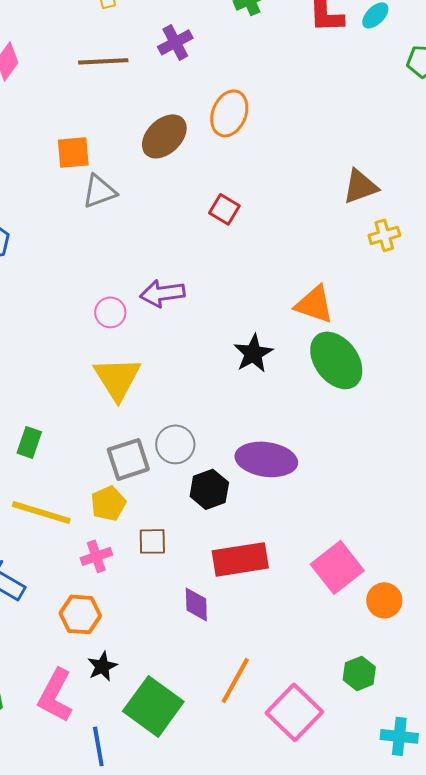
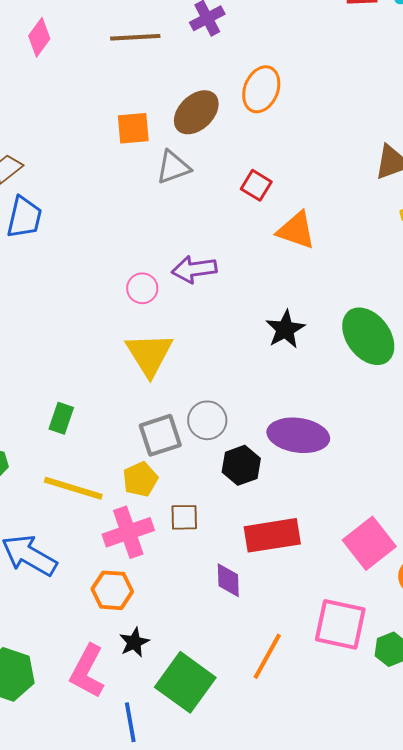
orange square: (73, 152) -> (133, 128), moved
gray triangle: (99, 191) -> (173, 167), moved
orange triangle: (314, 304) -> (296, 230), moved
pink cross: (96, 556) -> (128, 532), size x1.6
pink square: (294, 712) -> (340, 624), moved, turned -32

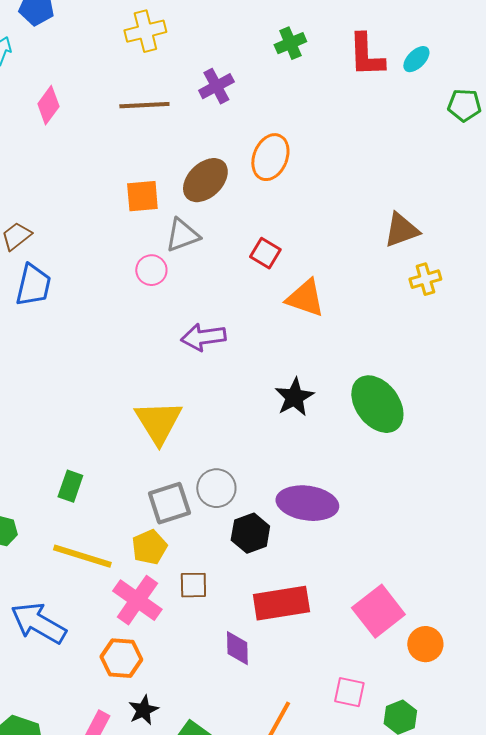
pink circle: (142, 288) -> (151, 270), moved
pink cross: (128, 532) -> (137, 600), turned -36
pink square: (340, 624) -> (349, 692), size x0.6

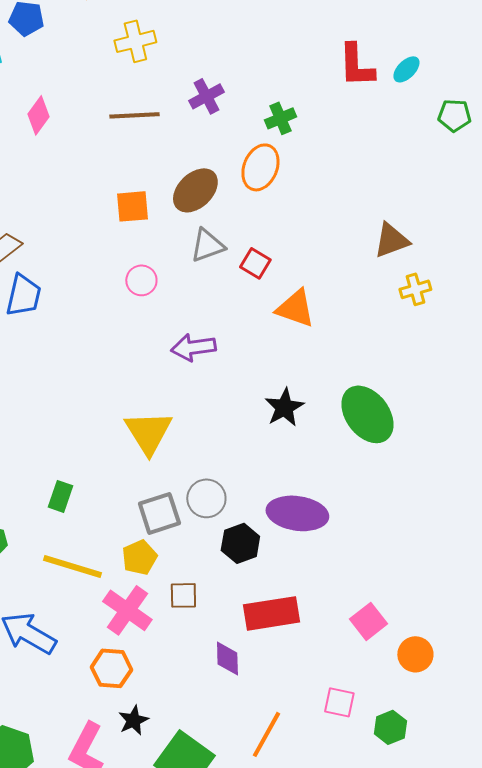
green cross: (290, 43) -> (280, 118), moved
gray triangle: (182, 235) -> (207, 245), moved
pink square: (378, 611) -> (368, 621), size x0.7

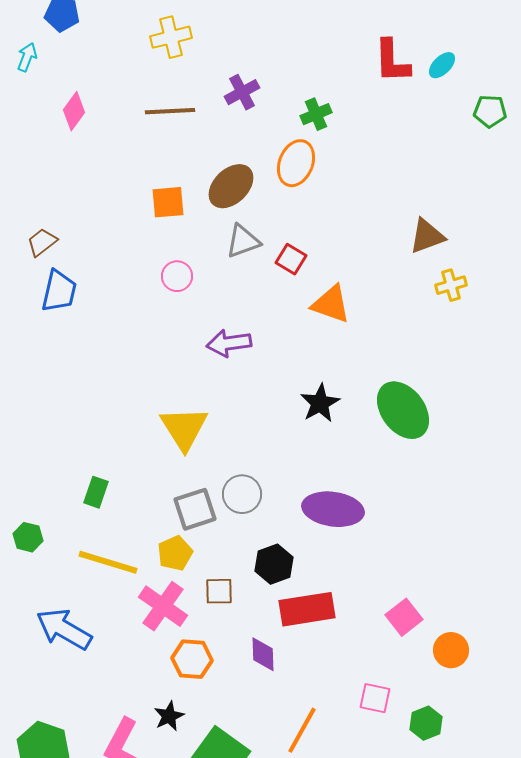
black hexagon: (240, 543) -> (274, 564), moved
orange hexagon: (111, 668) -> (192, 659), moved

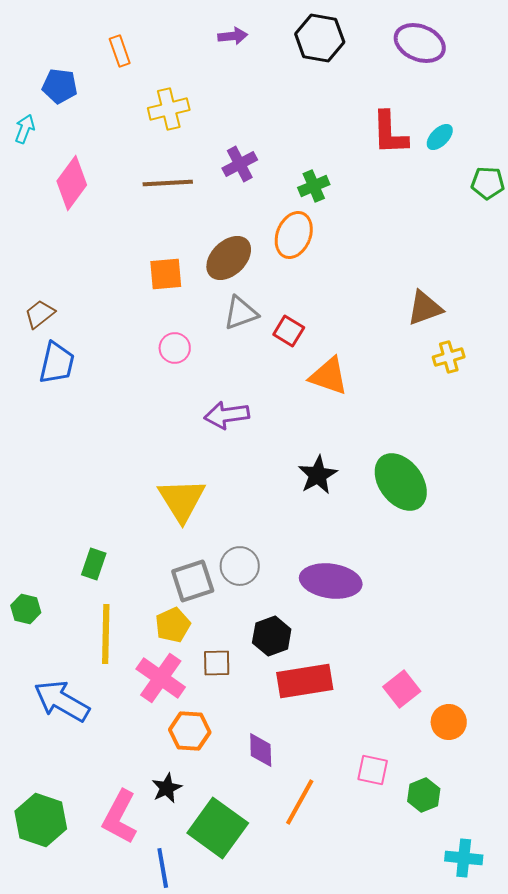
pink diamond: (74, 111) -> (72, 183), size x1.4
yellow line: (108, 562) -> (106, 634), turned 74
purple diamond: (263, 654) -> (261, 750), moved

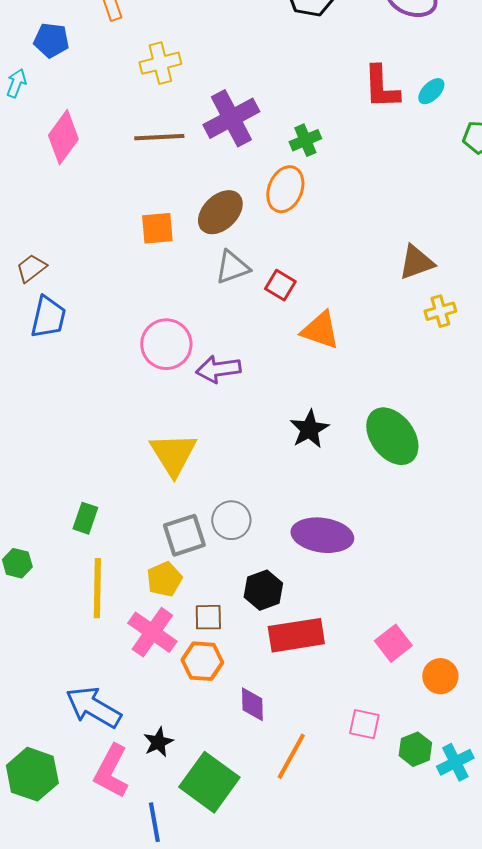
purple cross: (240, 164) -> (231, 118), size x1.6
pink circle: (175, 348) -> (166, 344), moved, size x1.6
blue arrow: (62, 701) -> (93, 707), moved
orange hexagon: (190, 731) -> (202, 661), moved
cyan cross: (464, 858) -> (455, 762), moved, turned -33

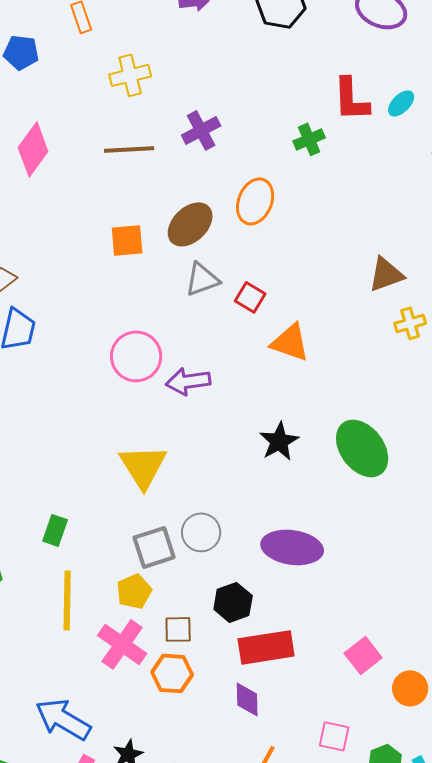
purple cross: (231, 118) -> (201, 130), size x0.7
green cross: (305, 140) -> (309, 139), moved
purple diamond: (252, 704) -> (247, 699), moved

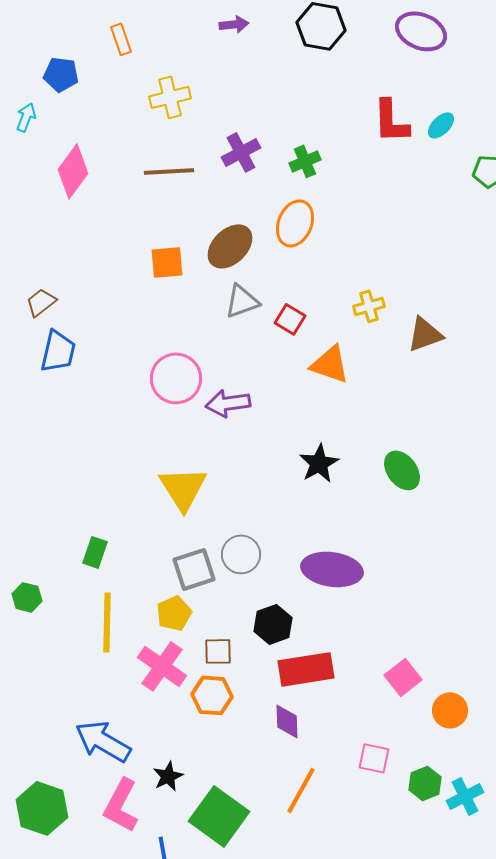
green cross: (309, 139) -> (305, 161), moved
brown triangle: (386, 274) -> (425, 334), moved
yellow cross: (410, 323) -> (369, 306), moved
green ellipse: (362, 448) -> (402, 470), size x0.7

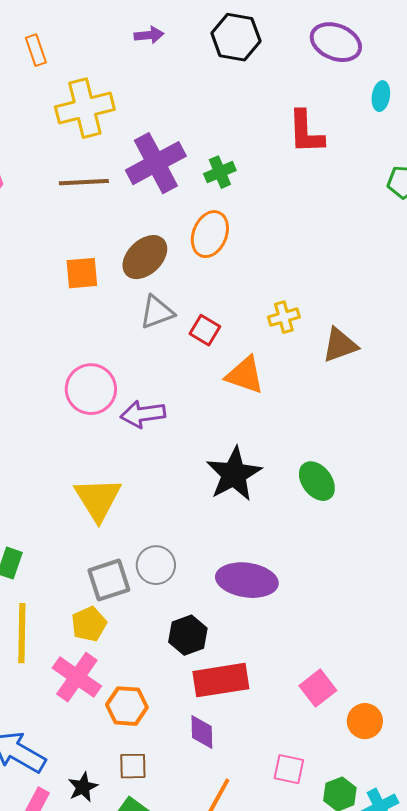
yellow cross: (170, 97) -> (85, 108), size x1.4
cyan ellipse: (441, 125) -> (381, 96), moved, turned -36
purple cross: (241, 152) -> (156, 163), size x1.5
black star: (319, 463) -> (234, 474), size x1.4
brown square: (218, 651) -> (133, 766), moved

